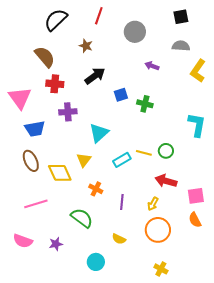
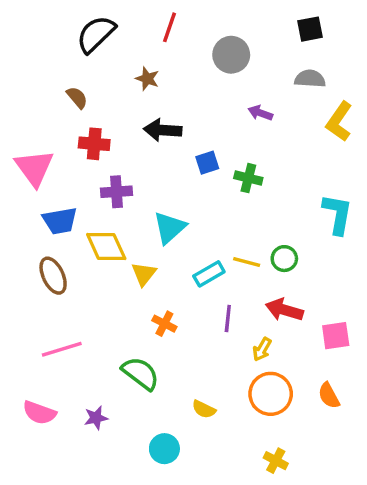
brown semicircle: (45, 57) -> (77, 98), size x0.6
black arrow: (95, 76) -> (163, 130), turned -140
yellow diamond: (60, 173) -> (106, 247), moved
purple line: (122, 202) -> (228, 318), moved
orange semicircle: (195, 220) -> (329, 396), moved

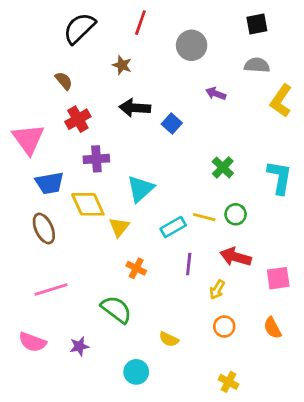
red cross: (94, 144) -> (78, 119), turned -35
blue square: (207, 163) -> (172, 123), moved, turned -30
green cross: (248, 178) -> (223, 167), moved, turned 30
orange circle: (271, 394) -> (224, 326), size x0.6

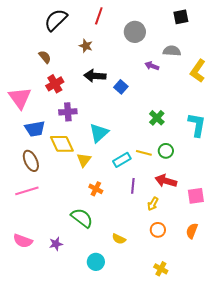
gray semicircle: (257, 65) -> (172, 51), moved
pink line: (51, 290) -> (27, 191), moved
orange semicircle: (273, 328) -> (192, 231), turned 49

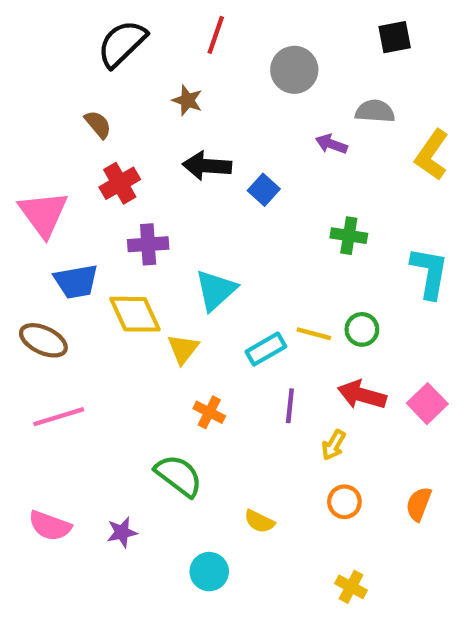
green cross: (157, 118) -> (349, 236), moved, turned -35
brown ellipse: (31, 161) -> (43, 340), moved, turned -40
pink square: (196, 196) -> (427, 404), moved, turned -36

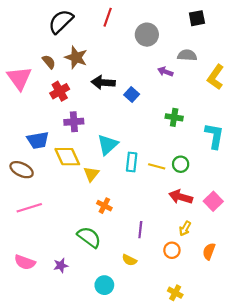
brown star: (187, 100) -> (76, 57), moved, size x1.5
pink triangle: (43, 214) -> (19, 78), moved
cyan rectangle: (266, 349) -> (132, 162), moved, turned -54
purple line: (290, 406) -> (140, 230), moved
yellow arrow: (334, 445) -> (185, 228), moved

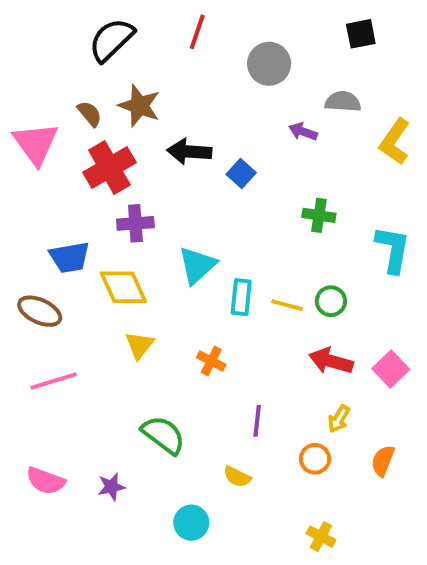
red cross: (60, 91) -> (109, 168), size x1.4
yellow triangle: (91, 174) -> (139, 345), moved
orange cross: (104, 206) -> (211, 361), moved

